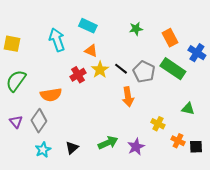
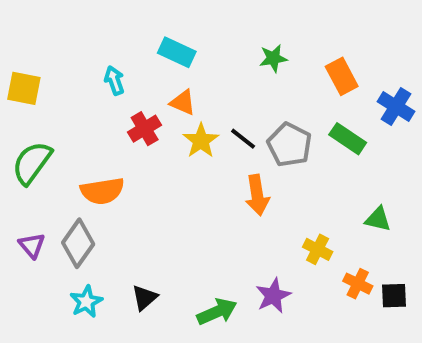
cyan arrow: (57, 40) -> (114, 80), size x0.6
green rectangle: (173, 69) -> (348, 139), size x0.7
red cross: (78, 75) -> (145, 129), moved
green arrow: (108, 143) -> (217, 312), moved

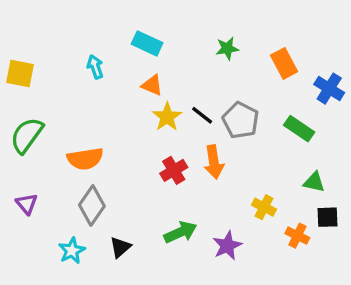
red cross: (145, 129) -> (174, 170), moved
green rectangle: (348, 139) -> (299, 129), moved
gray diamond: (78, 243) -> (92, 206), moved
black square: (394, 296) -> (328, 217), moved
green arrow: (217, 312) -> (180, 232), moved

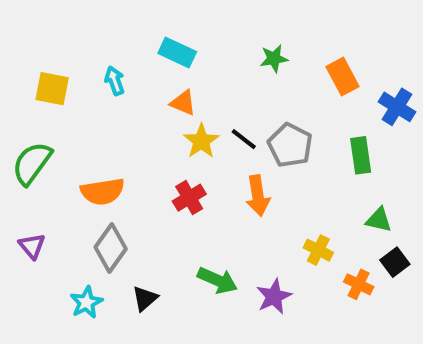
yellow square: (20, 73) -> (52, 89), moved
green rectangle: (299, 129) -> (361, 155), turned 48
red cross: (174, 170) -> (189, 198), moved
black square: (328, 217) -> (395, 262), turned -35
green arrow: (180, 232) -> (217, 280), turned 48

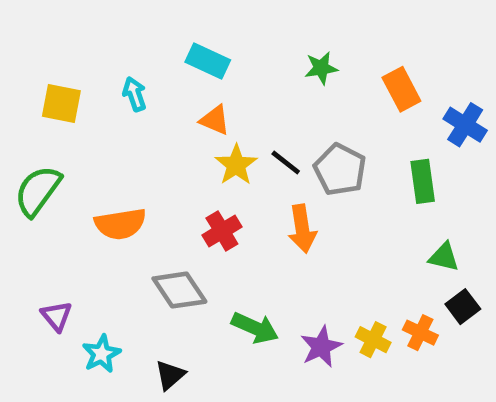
purple triangle: (32, 246) -> (57, 316), moved
gray diamond: (111, 248) -> (179, 290), moved, turned -69
yellow cross: (318, 250) -> (373, 340), moved
black triangle: (145, 298) -> (170, 375), moved

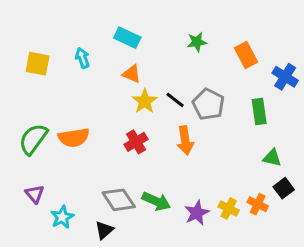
green semicircle: (38, 191) -> (33, 139), moved
gray diamond: (179, 290) -> (119, 200), moved

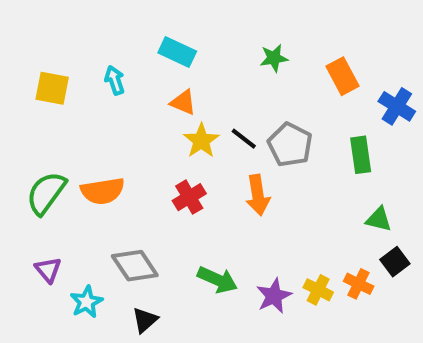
gray diamond: (119, 200) -> (135, 266), moved

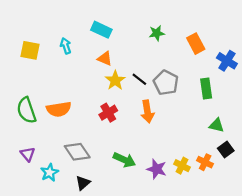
green semicircle: (46, 193) -> (26, 110), turned -55
purple star: (274, 296) -> (157, 169), turned -30

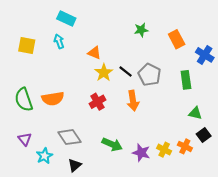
cyan rectangle: (101, 30) -> (66, 18), moved

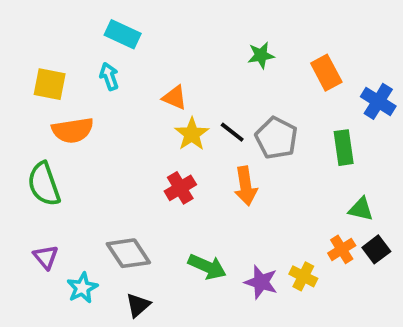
orange semicircle: (53, 99) -> (73, 130), moved
orange cross: (185, 146) -> (342, 249), moved, turned 32

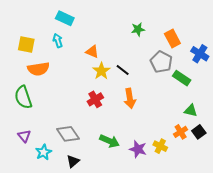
gray pentagon: (276, 138) -> (161, 62), moved
green rectangle: (344, 148) -> (182, 78), turned -48

